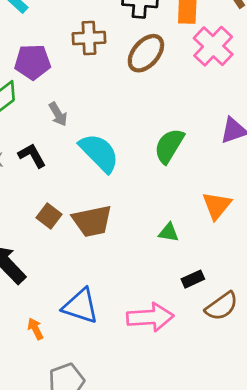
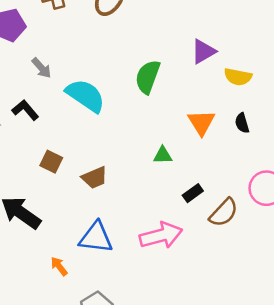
brown trapezoid: (92, 221) -> (95, 178), moved, size x0.7

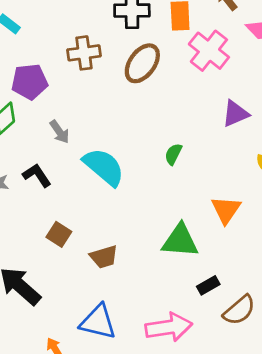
purple triangle: (203, 51) -> (235, 114), moved
green semicircle: (148, 77) -> (173, 154), size x0.6
green triangle: (163, 155) -> (180, 241), size x1.8

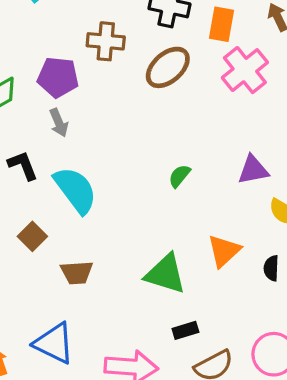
purple pentagon: (30, 82) -> (58, 77), moved
purple triangle: (235, 114) -> (253, 170), moved
cyan semicircle: (104, 167) -> (75, 190), moved

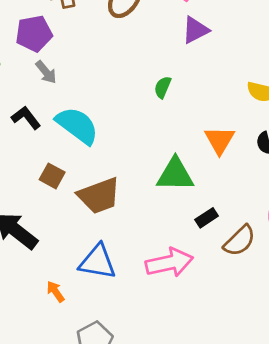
purple triangle: (253, 170) -> (195, 30), moved
brown trapezoid: (77, 273) -> (99, 196), size x1.5

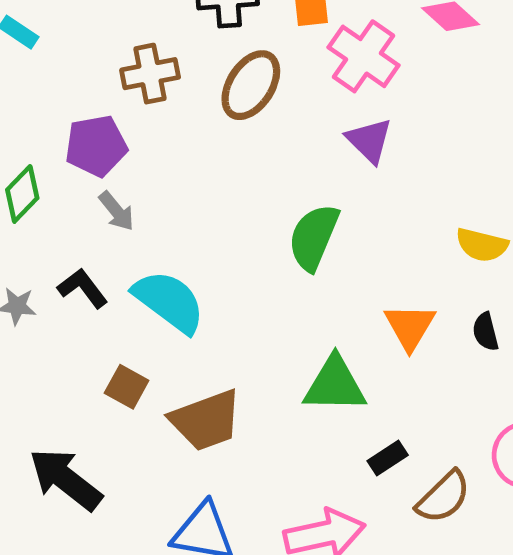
purple triangle: (195, 30) -> (369, 140), turned -48
green semicircle: (163, 87) -> (314, 237), size x1.8

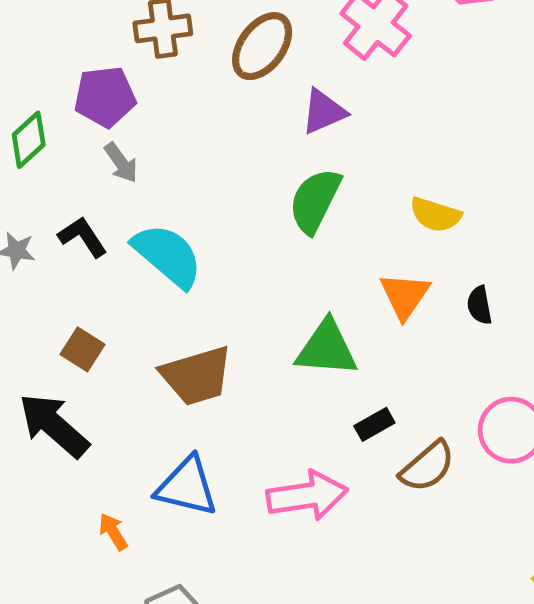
purple triangle: (369, 140) -> (324, 112), moved, turned 48
yellow semicircle: (482, 245) -> (435, 215), moved
brown square: (127, 387) -> (83, 349), moved

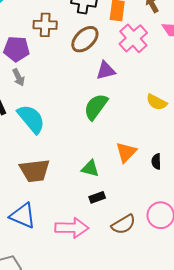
yellow semicircle: (435, 215) -> (157, 102), moved
green triangle: (327, 348) -> (90, 168), size x0.7
black rectangle: (374, 424) -> (97, 197), moved

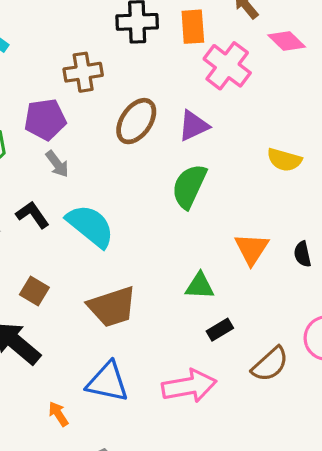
brown ellipse: (85, 39) -> (136, 121), moved

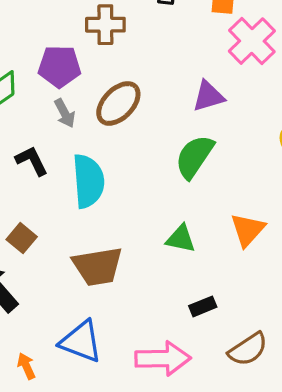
brown ellipse: (136, 121) -> (118, 103), moved
cyan semicircle: (90, 226) -> (88, 181), turned 38
green triangle: (200, 286) -> (181, 239), moved

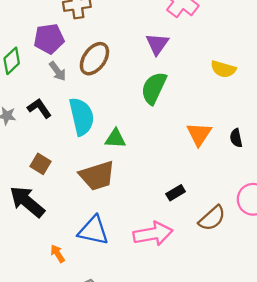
purple triangle: (208, 96) -> (157, 44), turned -30
green triangle: (181, 239) -> (115, 139), moved

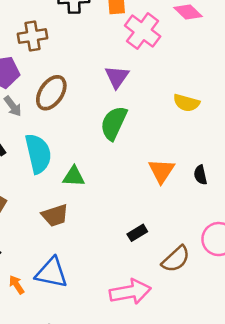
brown trapezoid: (97, 176) -> (55, 215), size x0.7
pink arrow: (153, 234) -> (130, 292), moved
orange arrow: (58, 254) -> (17, 285), moved

